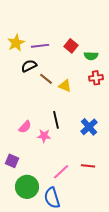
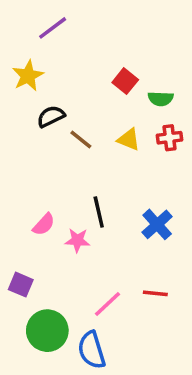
purple line: (40, 46) -> (53, 28), moved, turned -30
yellow triangle: (65, 86) -> (129, 139), moved

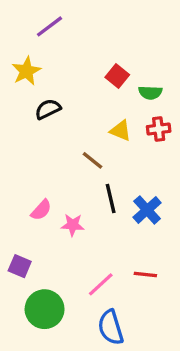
brown line: (81, 139) -> (92, 160), moved
black line: (99, 212) -> (111, 198), moved
blue semicircle: (92, 350) -> (111, 327), moved

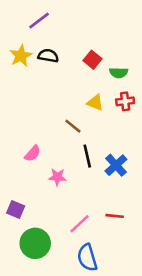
black semicircle: (48, 109) -> (48, 56), moved, turned 36
pink semicircle: (41, 210) -> (33, 153), moved

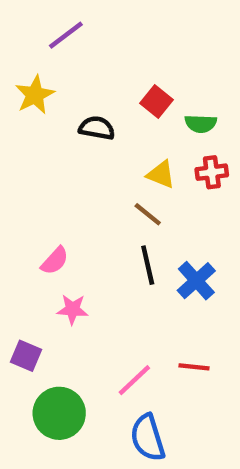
black semicircle: (48, 56) -> (97, 128), moved
brown line: (73, 126) -> (148, 214), moved
pink star: (57, 177) -> (72, 309), moved

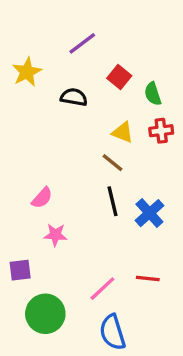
purple line: (66, 35) -> (82, 43), moved
green semicircle: (201, 124) -> (153, 94), turned 70
purple square: (26, 356) -> (20, 270), turned -30

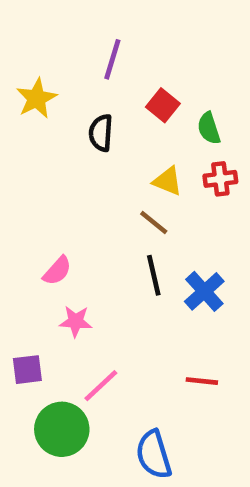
purple line: (82, 43) -> (112, 59), turned -36
black semicircle: (74, 97) -> (101, 133), turned -96
pink line: (102, 289) -> (101, 386), moved

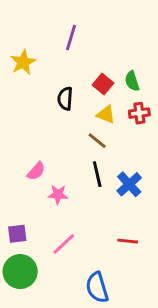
red square: (163, 105) -> (103, 84), moved
black semicircle: (101, 133) -> (65, 99), moved
pink star: (76, 321) -> (58, 194), moved
green circle: (62, 429) -> (20, 272), moved

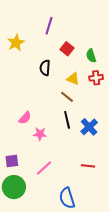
red square: (103, 84) -> (67, 49), moved

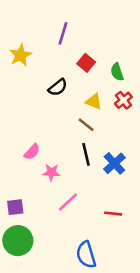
black semicircle: (45, 68) -> (58, 87), turned -133
red cross: (96, 78) -> (123, 100), turned -32
pink line: (44, 168) -> (68, 202), moved

